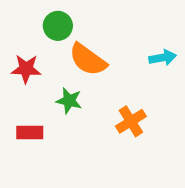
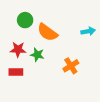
green circle: (58, 26) -> (25, 20), moved
red star: (26, 69) -> (18, 50), moved

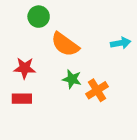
green circle: (25, 20) -> (39, 17), moved
green star: (37, 55) -> (72, 79), moved

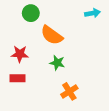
cyan arrow: (121, 43) -> (93, 13), moved
orange cross: (97, 90) -> (69, 91), moved

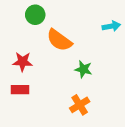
cyan arrow: (93, 13) -> (111, 26), moved
green star: (57, 63) -> (83, 69), moved

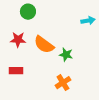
orange semicircle: (59, 40) -> (44, 45), moved
red star: (23, 62) -> (18, 40), moved

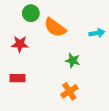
cyan arrow: (88, 21) -> (97, 33), moved
orange semicircle: (44, 45) -> (55, 28), moved

